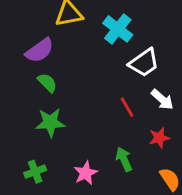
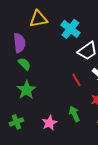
purple semicircle: (40, 50) -> (19, 43), turned -60
green star: (50, 122) -> (26, 90), turned -30

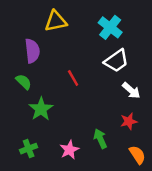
cyan cross: (70, 29) -> (110, 27), moved
green semicircle: (24, 64) -> (24, 82), moved
red line: (76, 80) -> (73, 78), moved

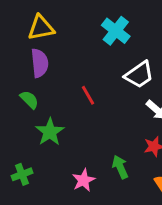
yellow triangle: (56, 21) -> (41, 28), moved
cyan cross: (110, 27) -> (116, 31), moved
green cross: (29, 149) -> (22, 174), moved

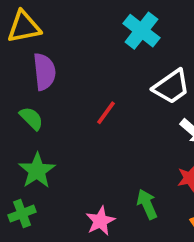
yellow triangle: (41, 28) -> (24, 27), moved
red line: (88, 95) -> (106, 113), turned 66
green star: (50, 132) -> (37, 171), moved

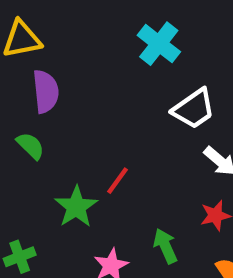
red line: (106, 113) -> (118, 181), moved
green star: (37, 171) -> (76, 207), moved

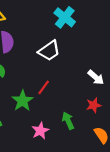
white trapezoid: (194, 109) -> (49, 51), moved

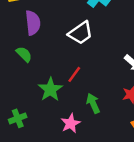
green arrow: (68, 121) -> (93, 103), moved

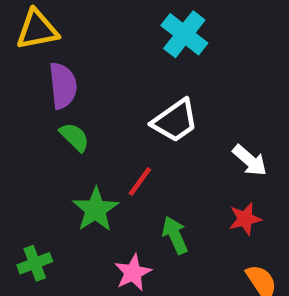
white trapezoid: (81, 33) -> (175, 121), moved
green semicircle: (24, 54) -> (75, 137), moved

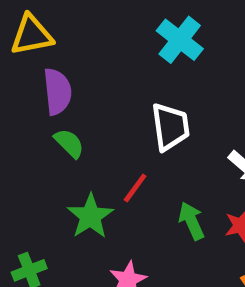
white trapezoid: (175, 121) -> (170, 127), turned -63
green arrow: (175, 235) -> (191, 221), moved

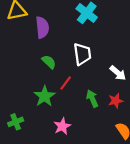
purple semicircle: (57, 92) -> (42, 27), moved
green semicircle: (69, 143) -> (49, 62), moved

